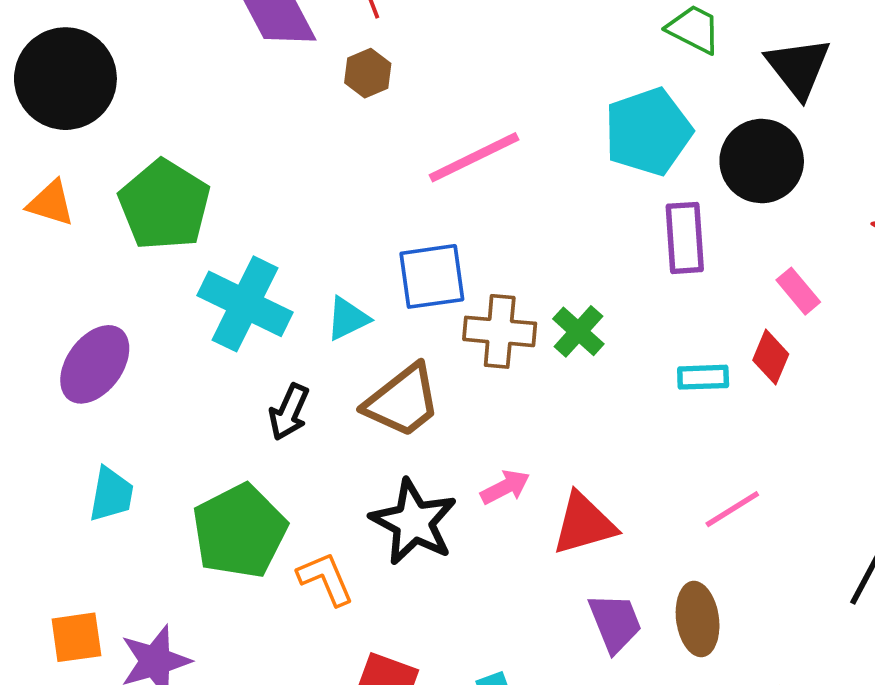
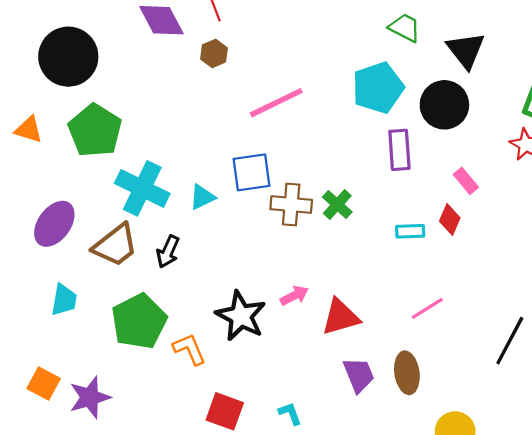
black circle: (65, 79) -> (68, 57), moved
brown trapezoid: (403, 401) -> (115, 245), moved
orange square: (76, 637) -> (44, 383), turned 36

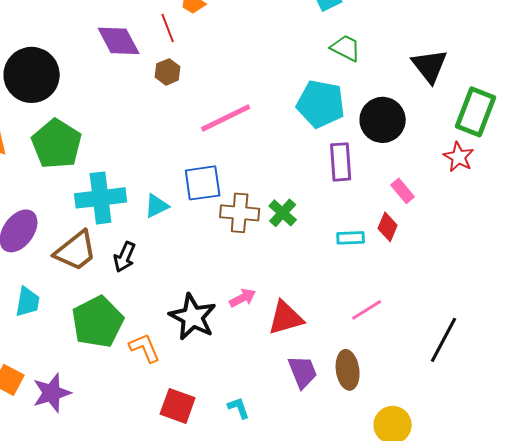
black triangle: (466, 50) -> (430, 66), moved
cyan pentagon: (378, 88) -> (321, 104), turned 30
cyan cross: (142, 188) -> (101, 198), turned -33

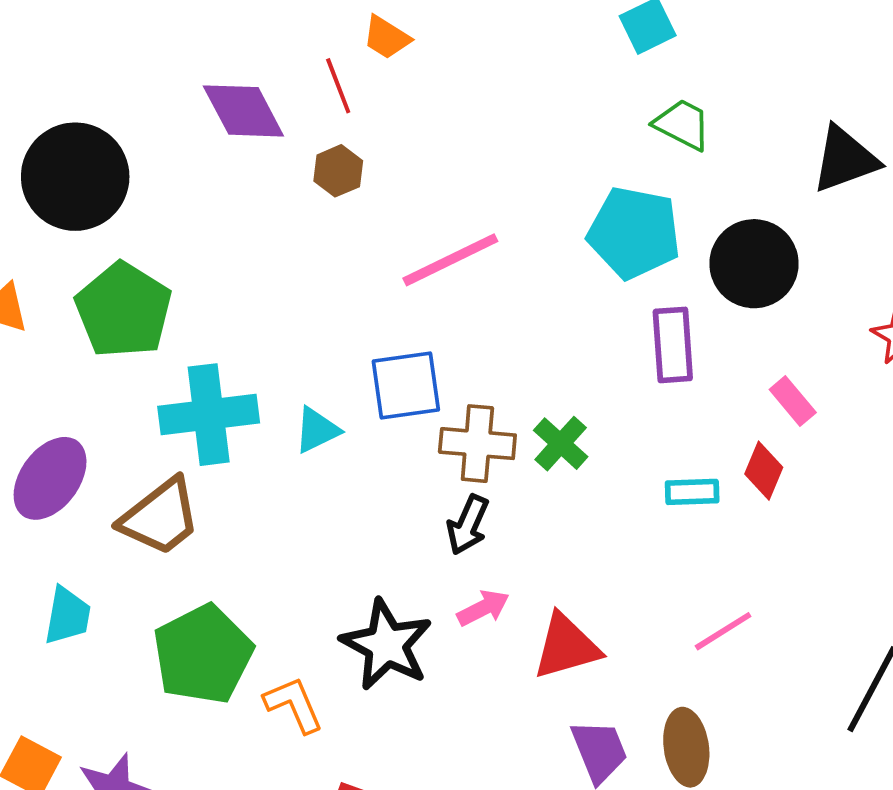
black triangle: (430, 66) -> (845, 159), turned 48
black arrow: (125, 257) -> (468, 525), moved

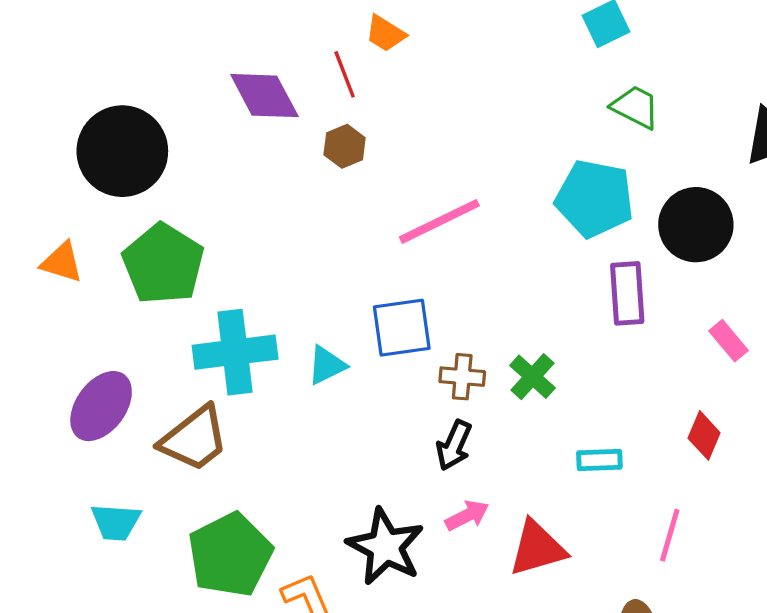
brown cross: (477, 444) -> (462, 377), size x0.7
red diamond: (764, 471) -> (704, 435), moved
cyan rectangle: (692, 492) -> (599, 460), moved
cyan trapezoid: (67, 616) -> (116, 522), turned 84
pink line: (723, 631) -> (670, 535), turned -42

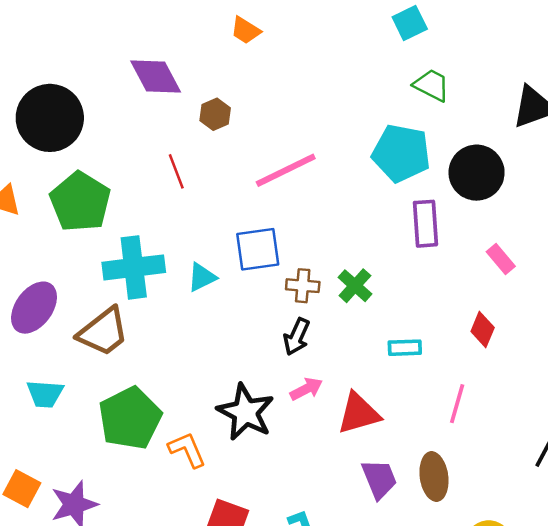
red line: (345, 74) -> (176, 171), moved

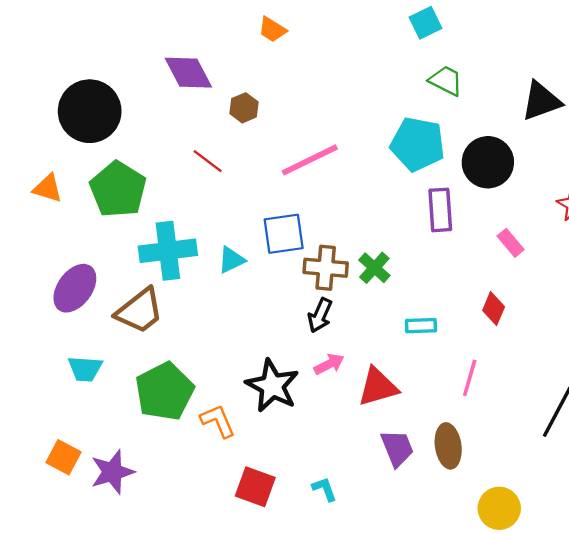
red line: (176, 171) -> (208, 161), turned -32
brown cross: (303, 286) -> (326, 268), size x1.4

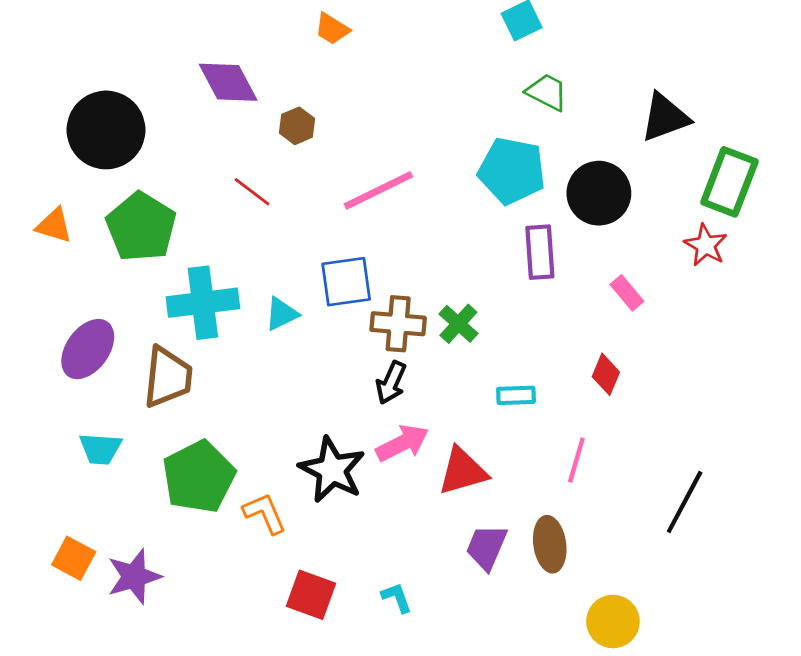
brown trapezoid: (140, 311) -> (168, 377), turned -46
pink arrow: (329, 364) -> (402, 443), size x1.4
purple trapezoid: (397, 448) -> (487, 547), turned -135

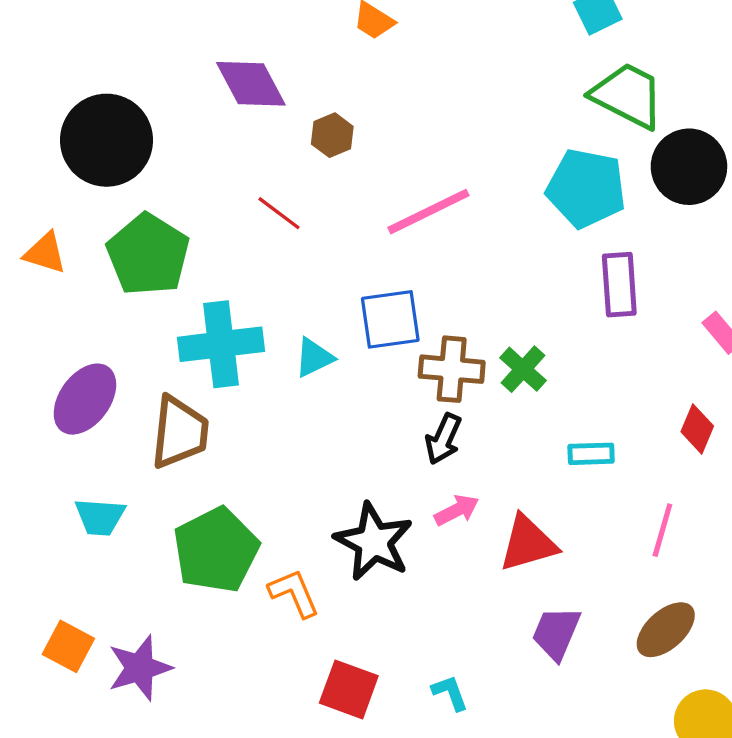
green trapezoid: (547, 92) -> (628, 95), size x1.5
black circle: (599, 193) -> (689, 167), moved
pink arrow: (402, 443) -> (457, 510), size x0.7
brown ellipse: (550, 544) -> (666, 630), moved, turned 56

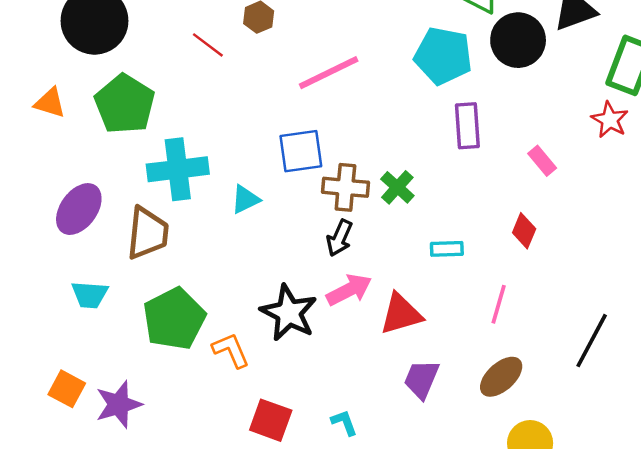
red line: (279, 213) -> (208, 45), moved
cyan triangle: (314, 358) -> (245, 199), moved
pink arrow: (457, 510) -> (349, 290), size x1.4

